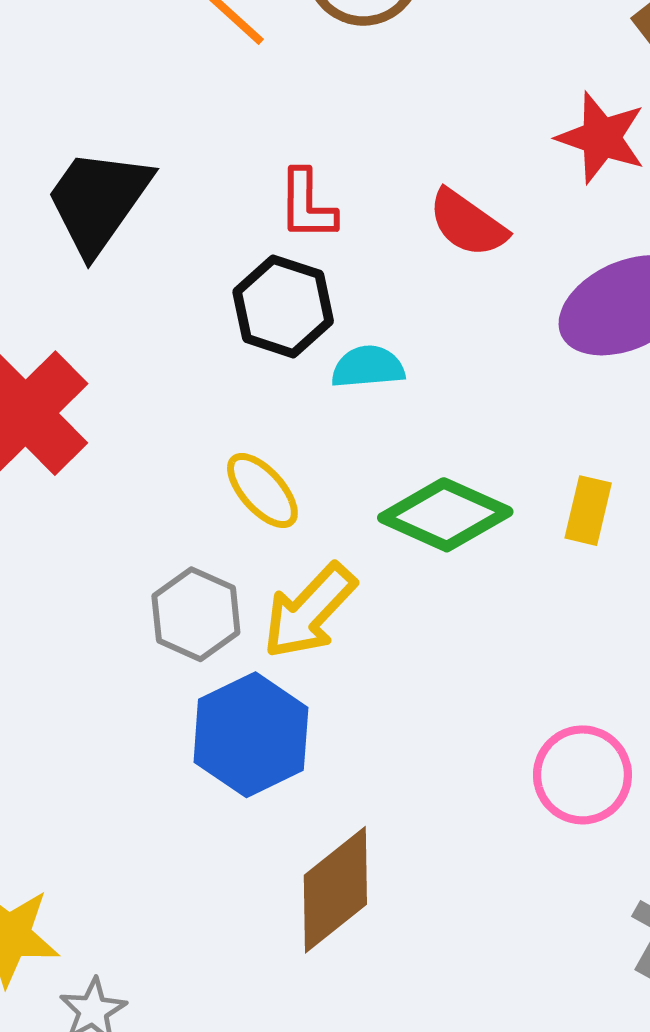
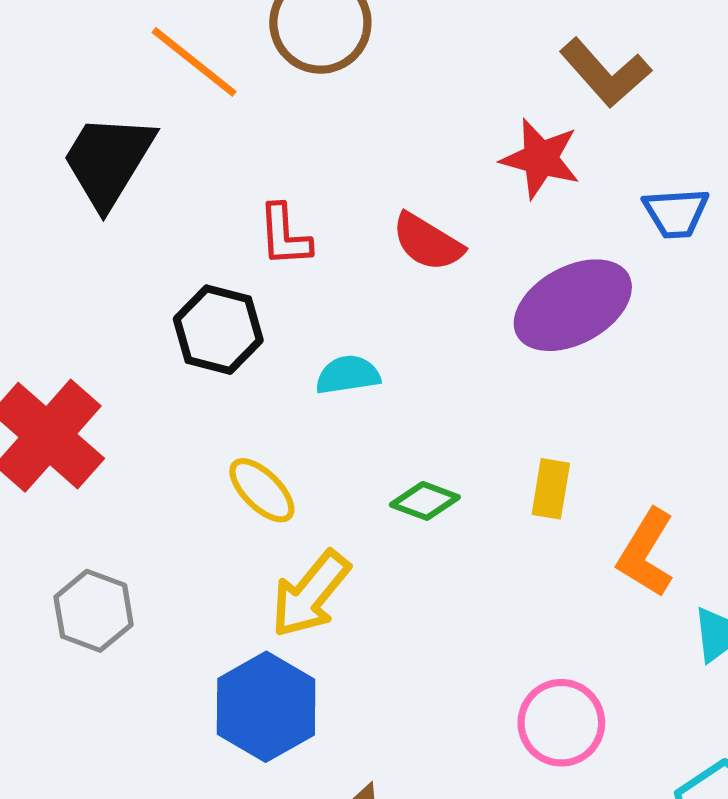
black trapezoid: (98, 201) -> (108, 161), moved
black hexagon: (283, 306) -> (218, 330), moved
green diamond: (445, 515) -> (425, 501), size x0.6
gray hexagon: (196, 614) -> (94, 611), moved

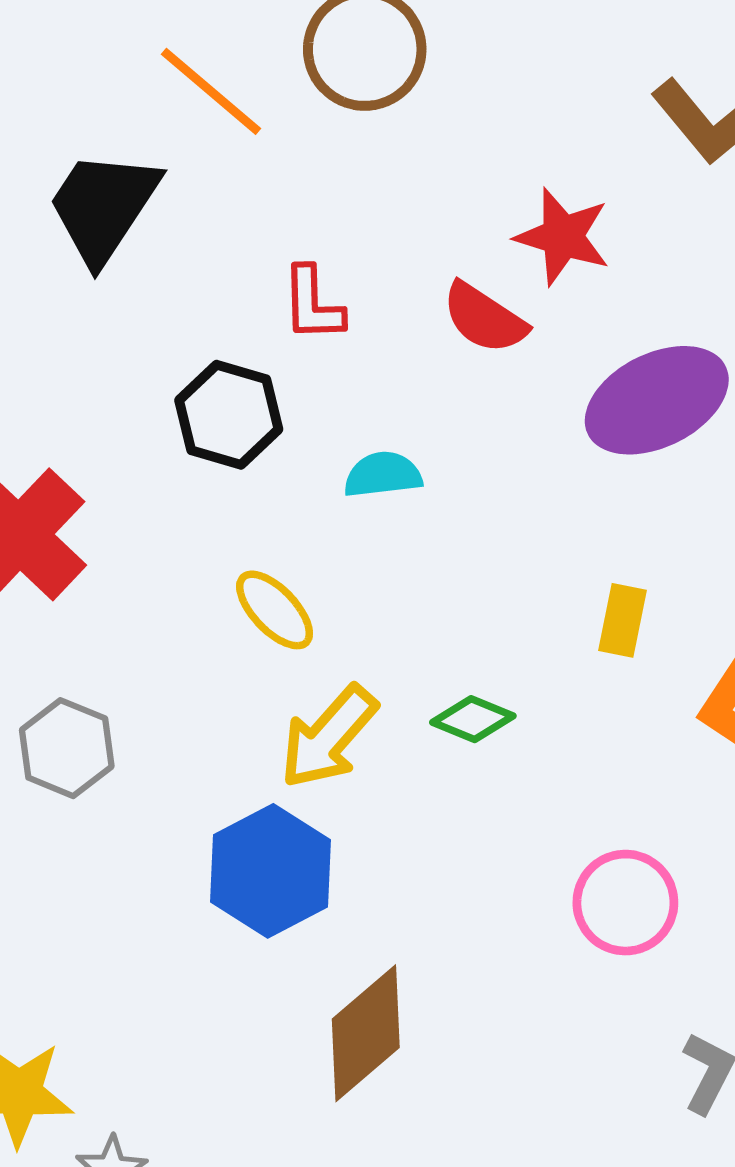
red star: (541, 159) -> (563, 237), moved
green diamond: (425, 501) -> (473, 719), moved

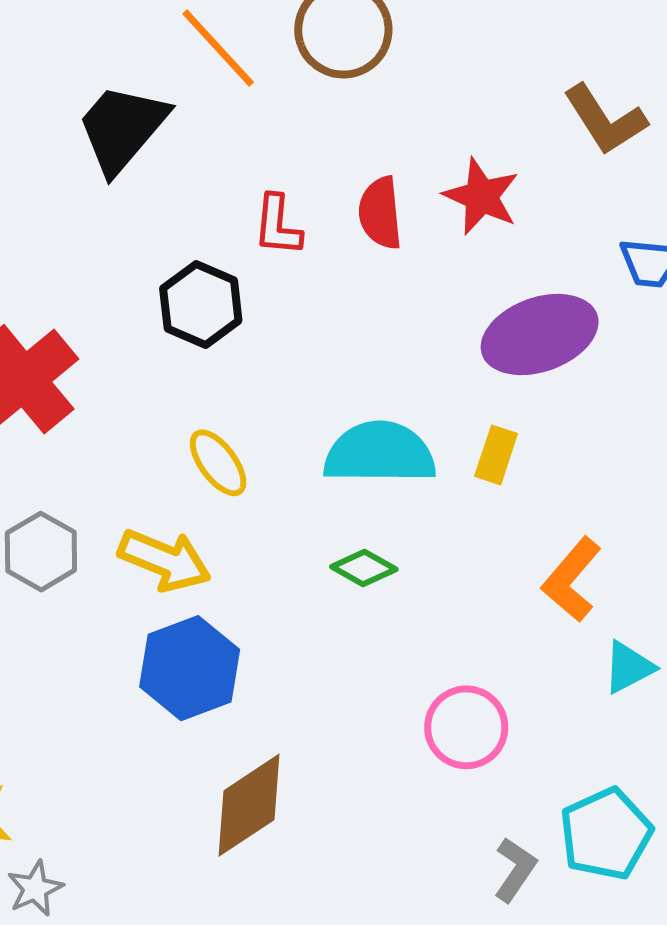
red semicircle: (484, 318) -> (380, 213), moved, turned 44
cyan semicircle: (383, 475) -> (380, 453), moved, size x1.8
yellow rectangle: (623, 620) -> (496, 455), moved
yellow arrow: (328, 737) -> (165, 560), moved, turned -116

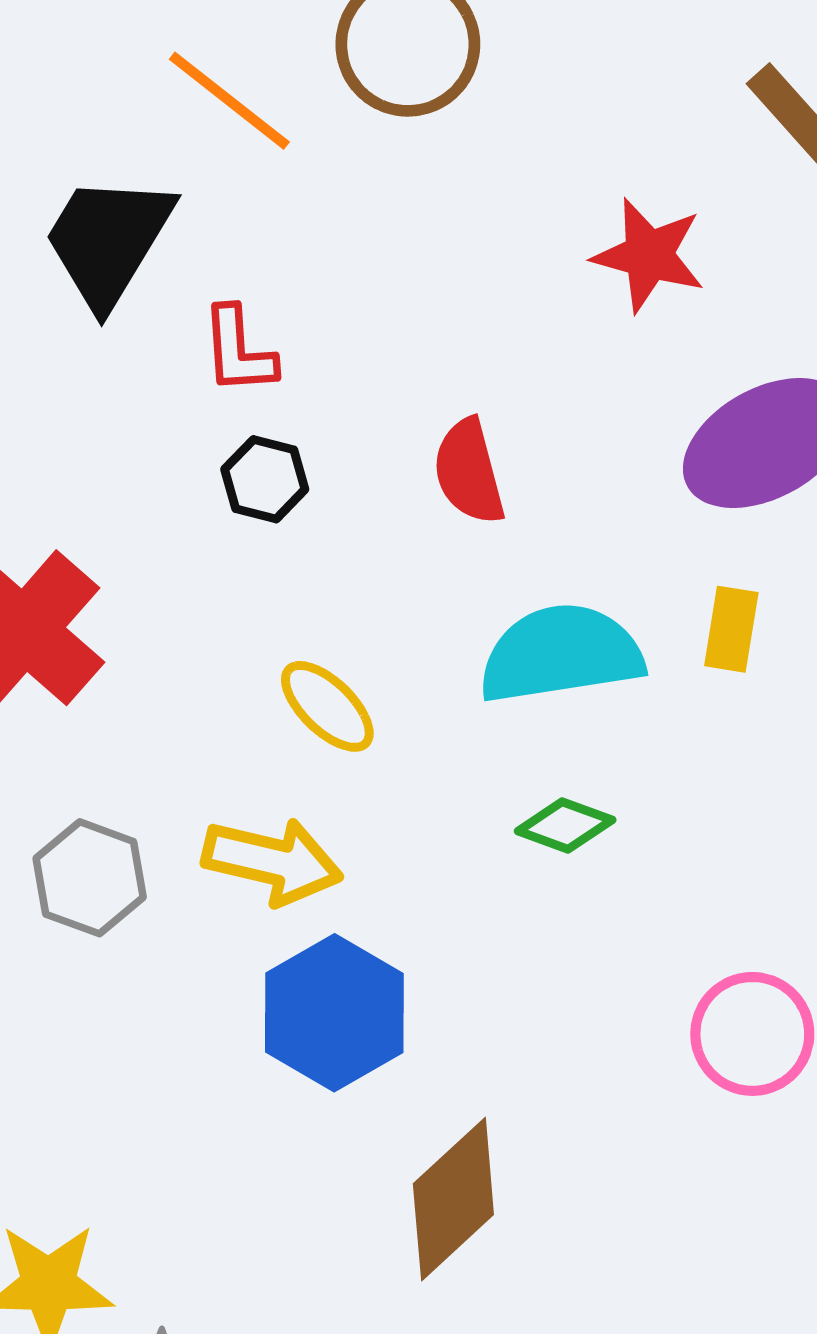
red semicircle: (380, 213) -> (469, 472), moved
red L-shape: (278, 225) -> (238, 351), moved
black hexagon: (201, 304) -> (265, 479), size x0.7

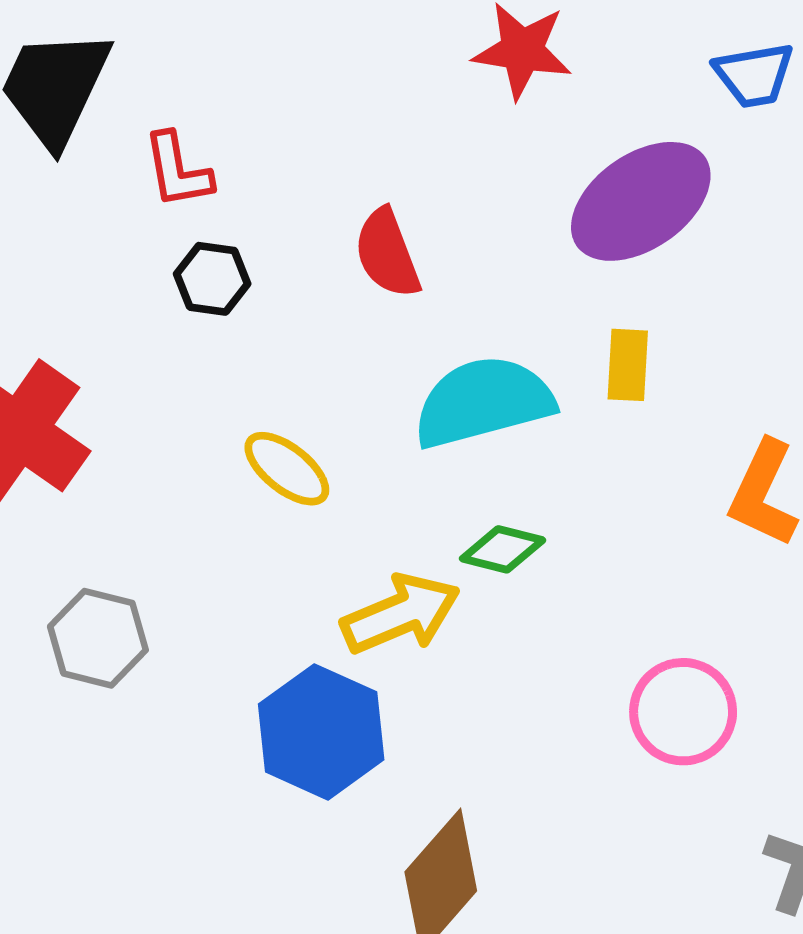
yellow arrow: (272, 861) -> (401, 614), moved, turned -30

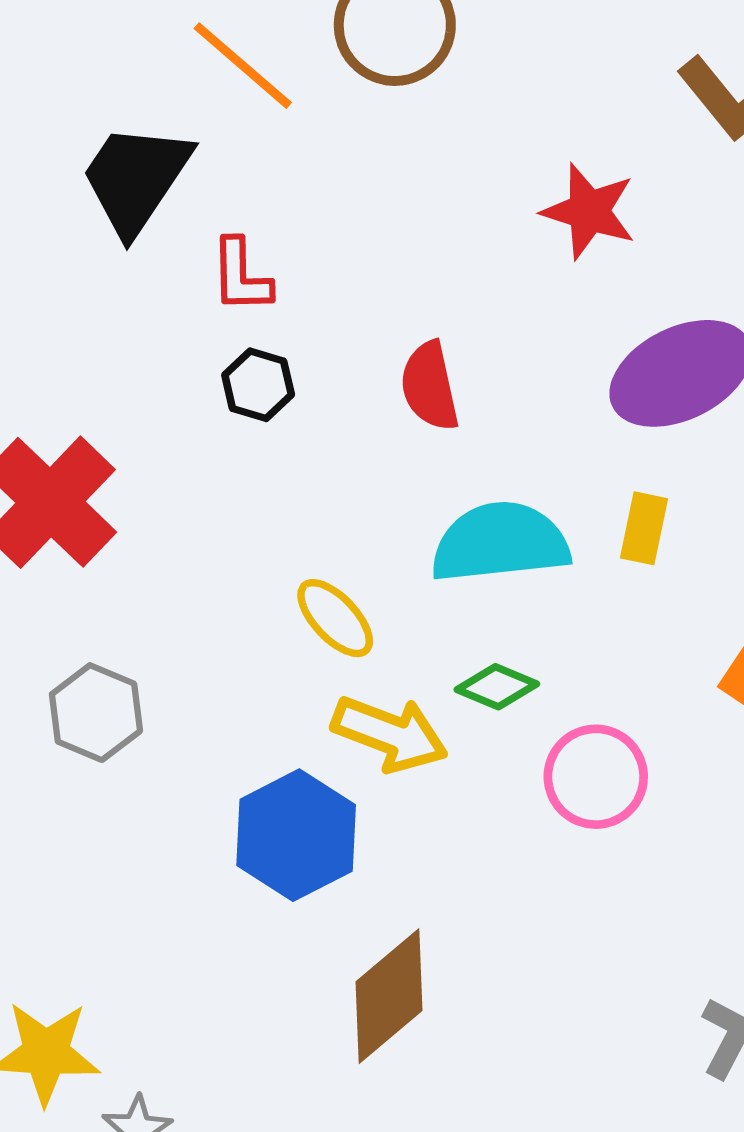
yellow ellipse: (287, 469) -> (335, 618), moved
yellow arrow: (401, 614) -> (390, 734), turned 35
pink circle: (683, 712) -> (596, 777), moved

